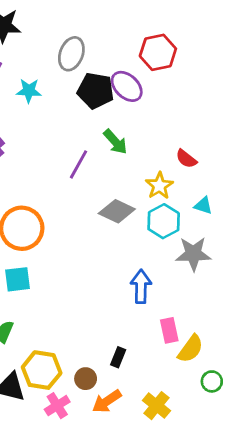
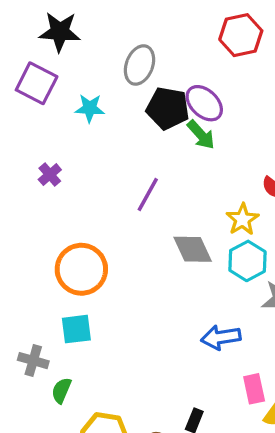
red hexagon: (158, 52) -> (241, 35), moved
green arrow: (115, 142) -> (201, 135), moved
gray diamond: (117, 211) -> (193, 249), turned 40
blue arrow: (141, 286) -> (221, 337), turned -100

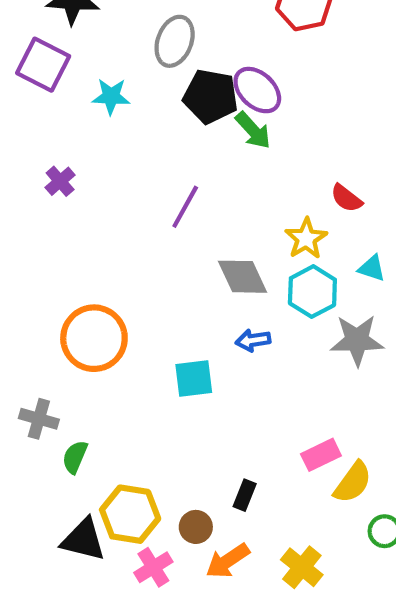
orange circle: (81, 269) -> (94, 338), moved
cyan square: (76, 329) -> (194, 378), moved
blue arrow: (221, 337) -> (253, 340), moved, size x0.7
pink rectangle: (254, 389) -> (321, 455), turned 76

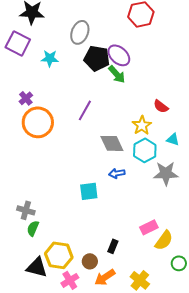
orange circle: (94, 338) -> (38, 122), moved
gray cross: (39, 419) -> (26, 210), moved

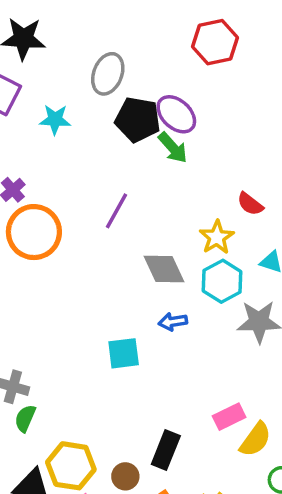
black rectangle: (113, 246) -> (166, 450), size x1.5

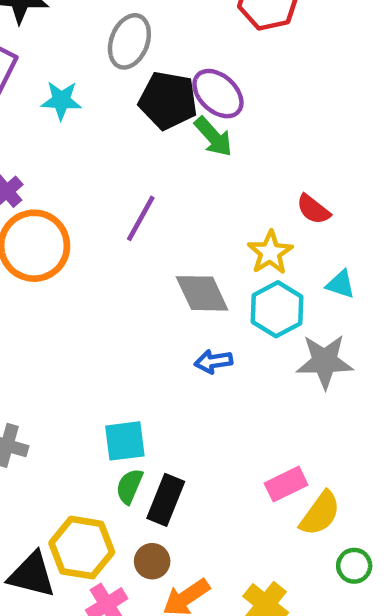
cyan square: (124, 353) -> (125, 441), moved
green semicircle: (25, 418) -> (129, 486), moved
black rectangle: (166, 450) -> (166, 500), moved

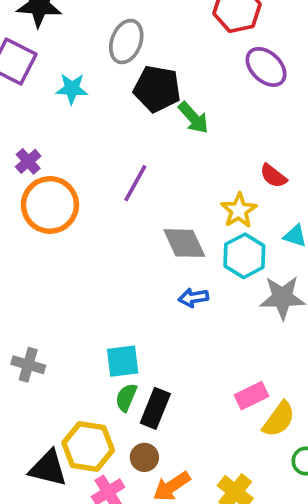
purple ellipse: (218, 94) -> (266, 67), moved

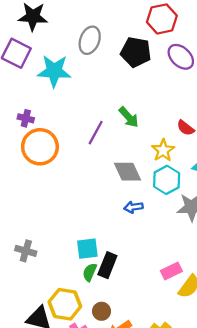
cyan star: (72, 89) -> (54, 71), size x1.6
black pentagon: (157, 89) -> (136, 52), moved
green arrow: (193, 118) -> (129, 117), moved
purple cross: (28, 161) -> (26, 118), turned -35
black rectangle: (155, 408) -> (107, 265), moved

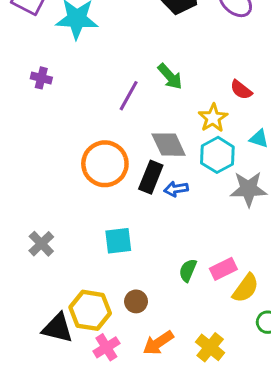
orange circle: (40, 147) -> (105, 164), moved
gray cross: (26, 251) -> (41, 244), turned 30
black rectangle: (107, 265) -> (151, 177), moved
green semicircle: (90, 272) -> (188, 270), moved
brown circle: (102, 311) -> (136, 301), moved

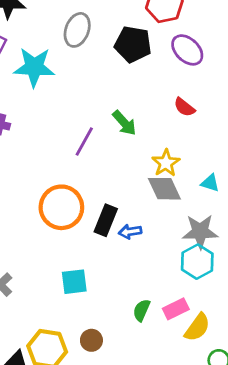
red semicircle: (241, 90) -> (184, 107), moved
gray diamond: (169, 145) -> (164, 189), moved
cyan hexagon: (217, 155) -> (197, 262), moved

